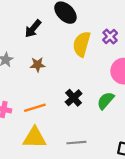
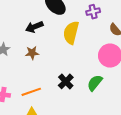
black arrow: (33, 29) -> (34, 27), moved, turned 30
purple cross: (110, 37) -> (93, 12), moved, turned 32

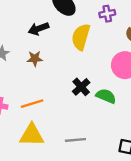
black cross: (66, 81) -> (81, 87), moved
green semicircle: (95, 83) -> (106, 96), turned 72

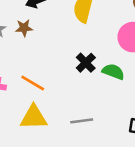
brown star: (35, 59) -> (24, 28), moved
orange line: (32, 104) -> (33, 83), turned 50

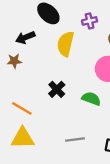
black cross: (86, 63) -> (57, 89), moved
gray line: (82, 121) -> (75, 139), moved

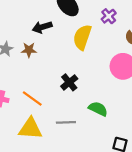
purple cross: (90, 21) -> (109, 16), turned -32
green semicircle: (91, 99) -> (98, 109), moved
gray line: (75, 139) -> (66, 122), moved

